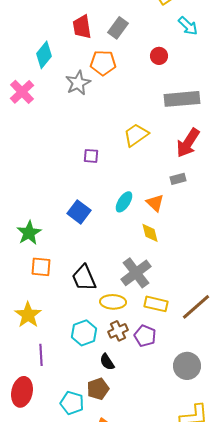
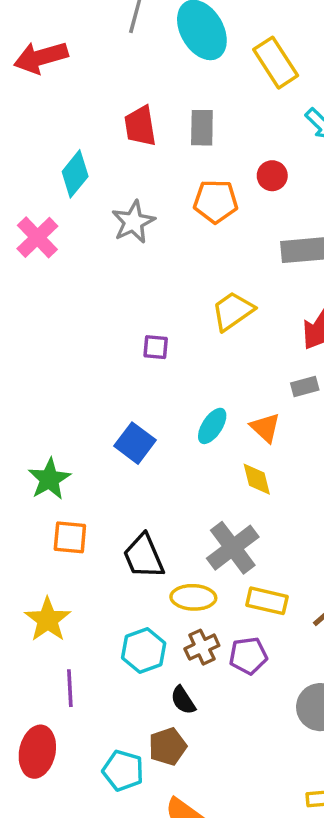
gray rectangle: (118, 28) -> (202, 128), turned -35
orange pentagon: (103, 63) -> (216, 201), moved
purple pentagon: (145, 336) -> (248, 656), turned -30

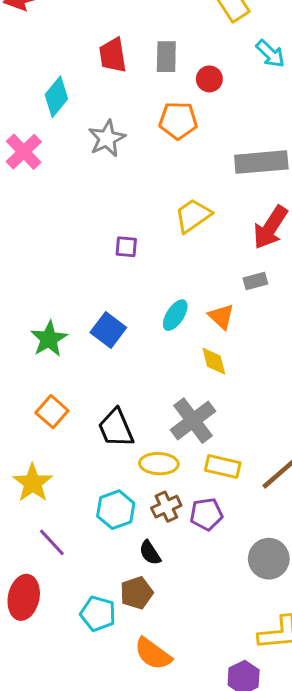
red circle: (272, 176) -> (209, 79), moved
green star: (49, 479) -> (49, 339), moved
orange square: (70, 537) -> (52, 412), turned 36
purple line: (70, 688) -> (52, 542), turned -40

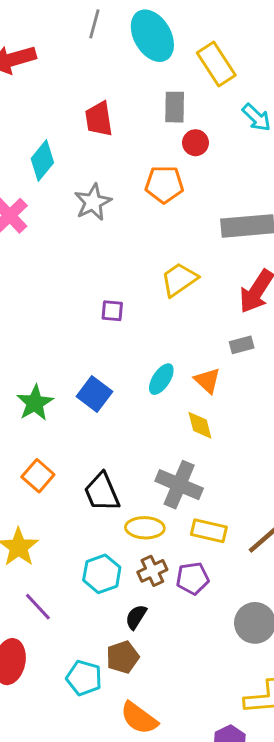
gray rectangle: (166, 57) -> (175, 107), moved
gray cross: (193, 421) -> (179, 485), turned -30
black semicircle: (150, 553) -> (136, 617), turned 65

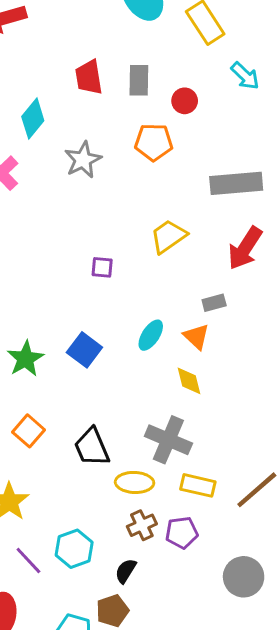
gray rectangle: (175, 107) -> (139, 80), moved
gray rectangle: (242, 345) -> (214, 303), moved
cyan hexagon: (102, 574) -> (74, 549), moved

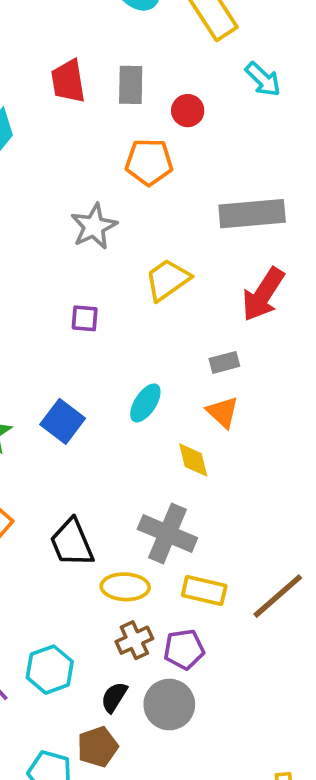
gray star: (83, 160) -> (94, 226), moved
orange triangle: (196, 337) -> (223, 412), moved
gray circle: (244, 577) -> (169, 705), moved

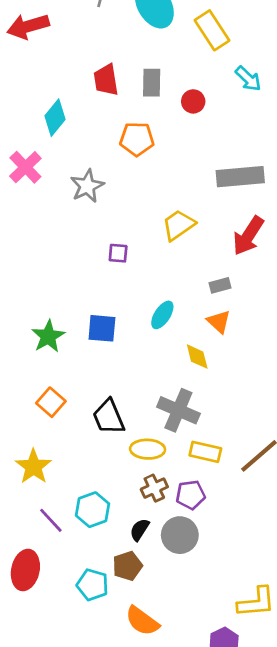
orange pentagon: (149, 162) -> (137, 139), moved
gray star: (94, 226) -> (87, 186), moved
blue square: (63, 421) -> (102, 328), turned -32

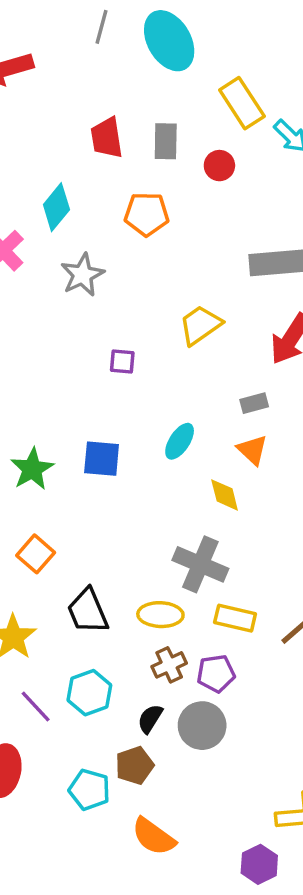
yellow rectangle: (212, 30) -> (242, 103), moved
cyan diamond: (55, 118) -> (56, 207), moved
black trapezoid: (109, 417) -> (88, 611), moved

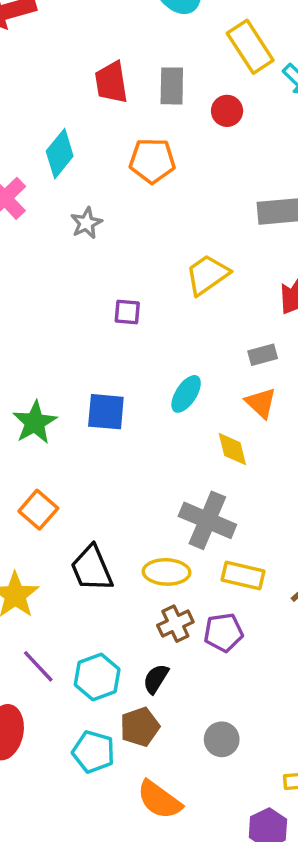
gray star: (82, 275) -> (86, 223), size x0.7
cyan hexagon: (89, 693) -> (97, 677), moved
gray circle: (202, 726) -> (222, 739), moved, size x0.7

